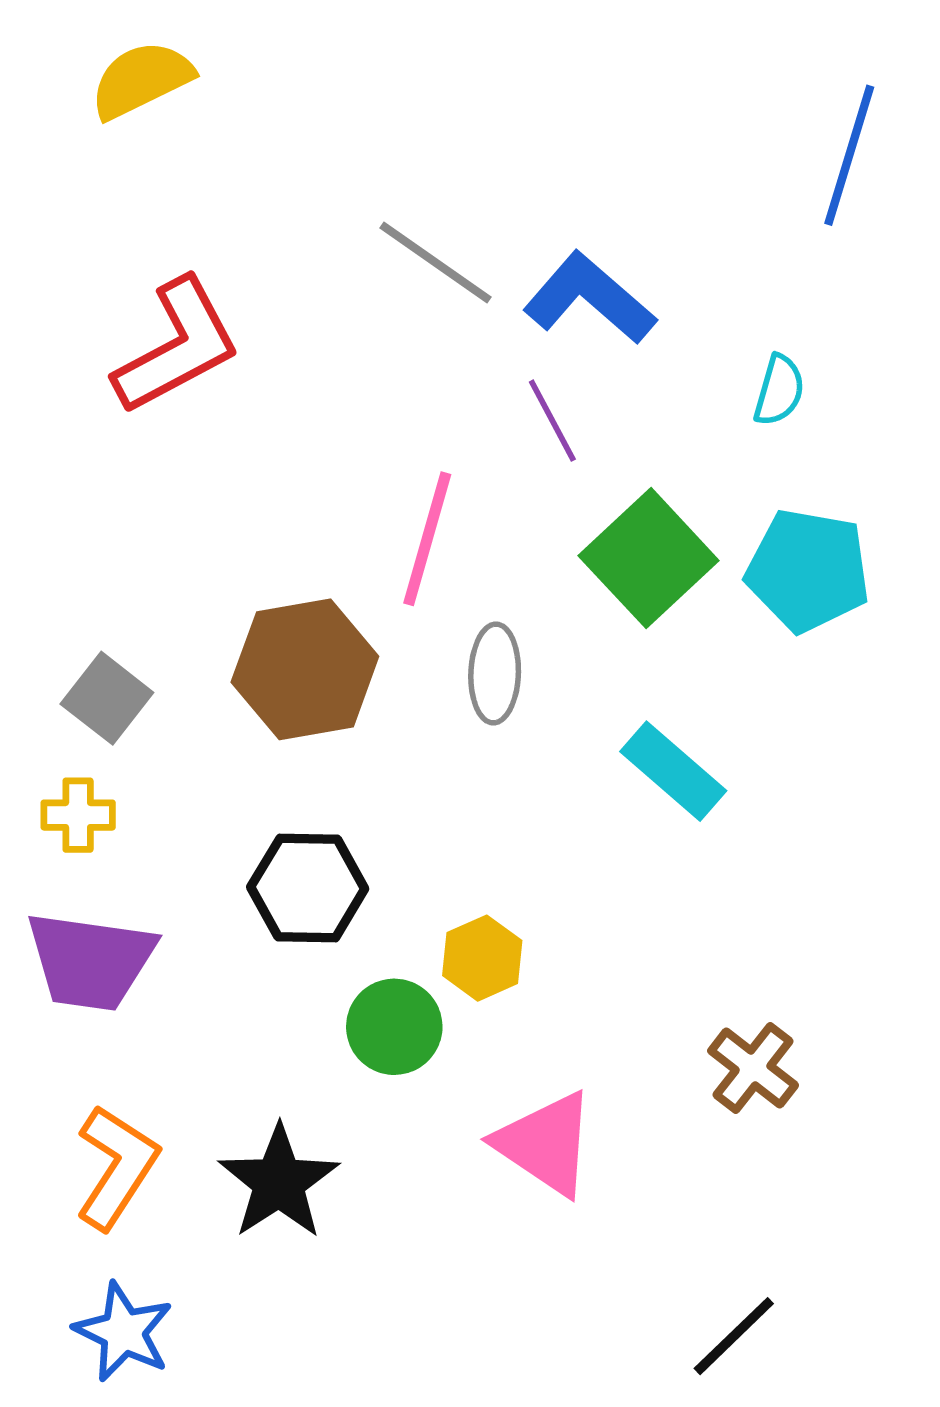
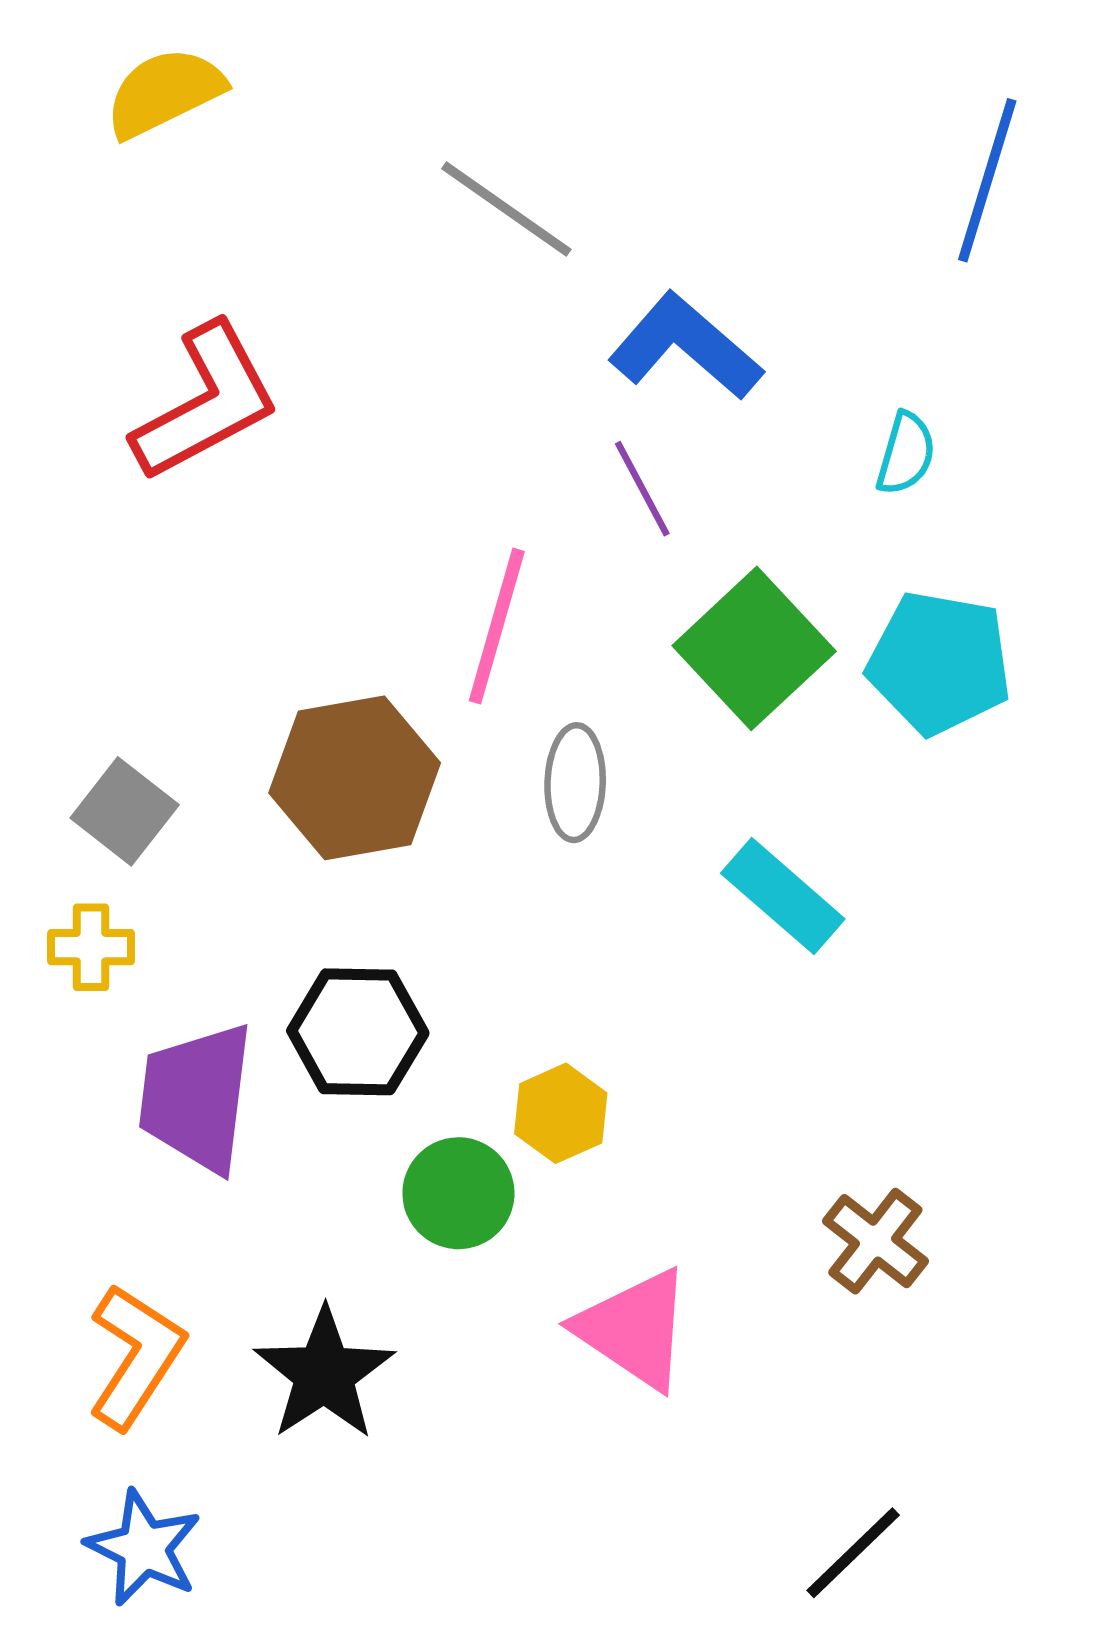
gray line: (435, 262) -> (506, 209), moved
purple trapezoid: (90, 961) -> (196, 1097), moved, turned 89

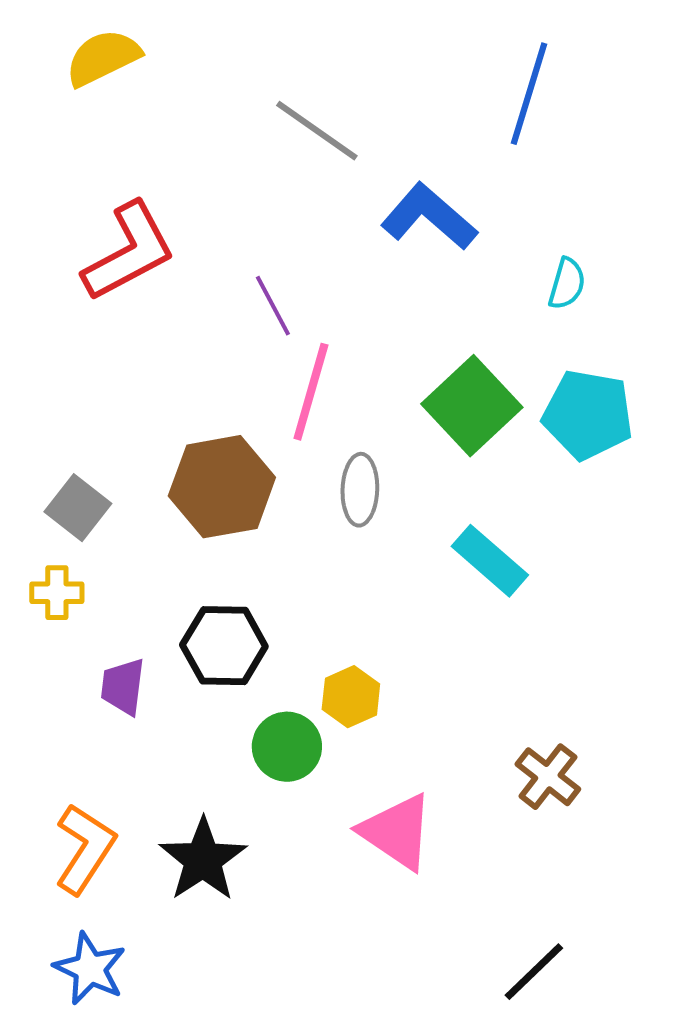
blue line: (987, 180) -> (529, 94), moved
purple line: (642, 489) -> (273, 306), moved
purple trapezoid: (196, 1097) -> (123, 687), size x0.6

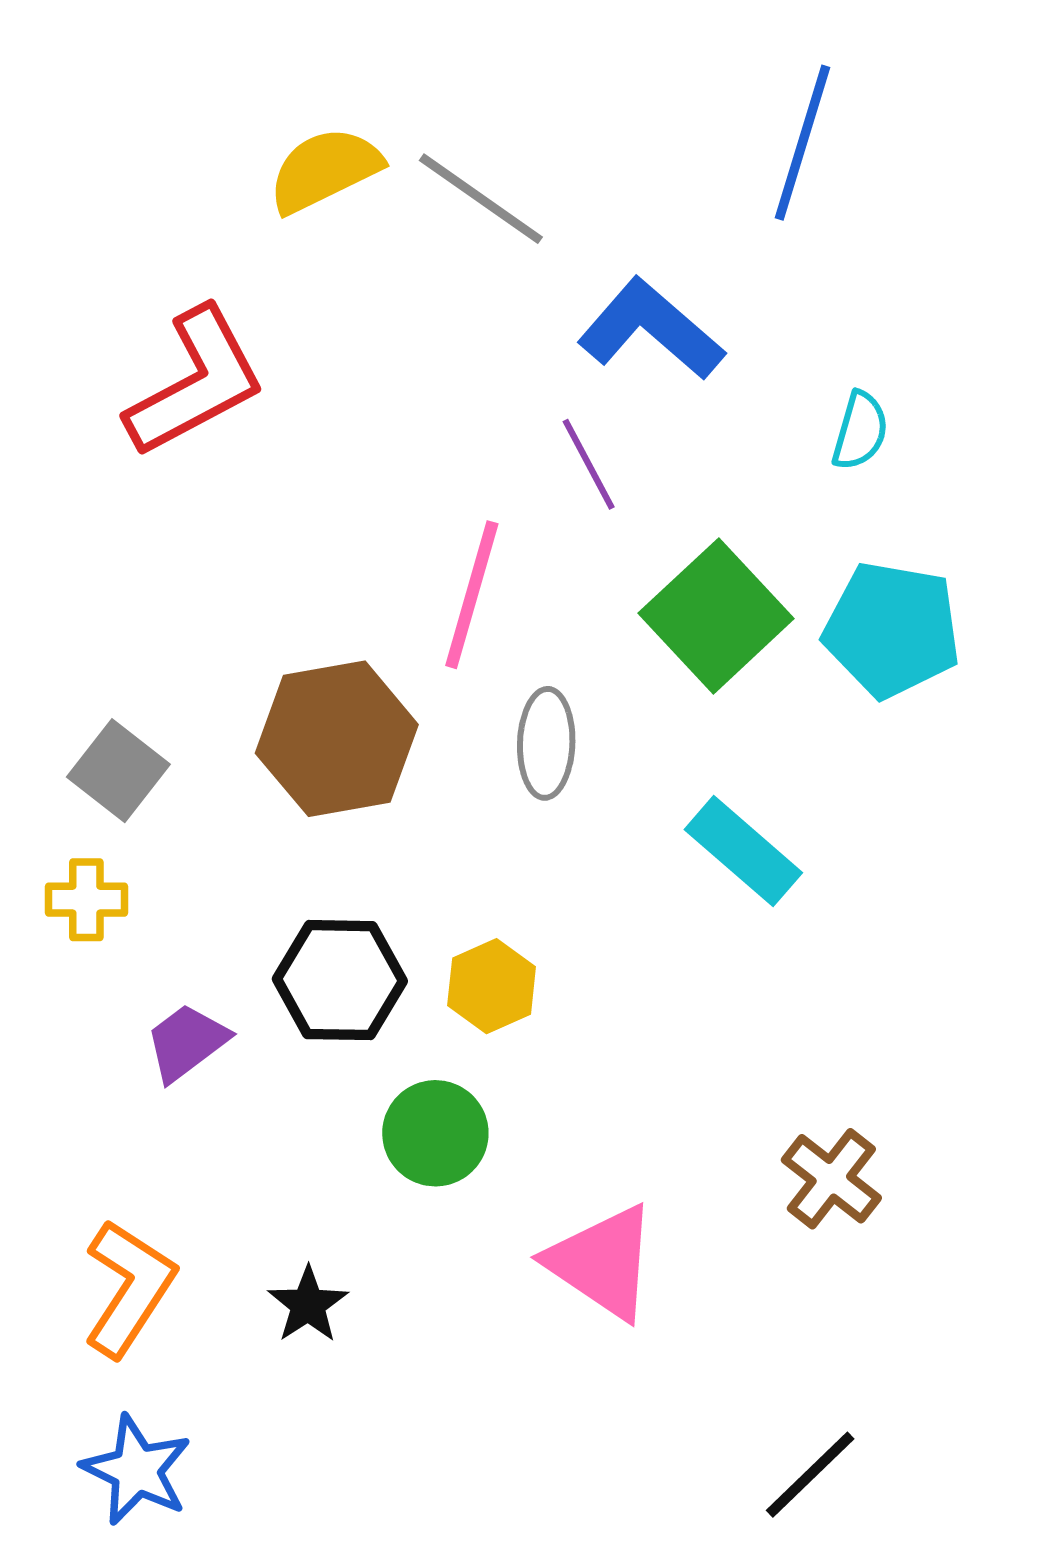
yellow semicircle: (103, 58) -> (325, 170), moved
purple line: (273, 306) -> (589, 464), moved
purple trapezoid: (123, 687) -> (187, 1042), turned 46
yellow hexagon: (351, 697) -> (492, 986), moved
black star: (203, 860) -> (308, 1305), size x0.6

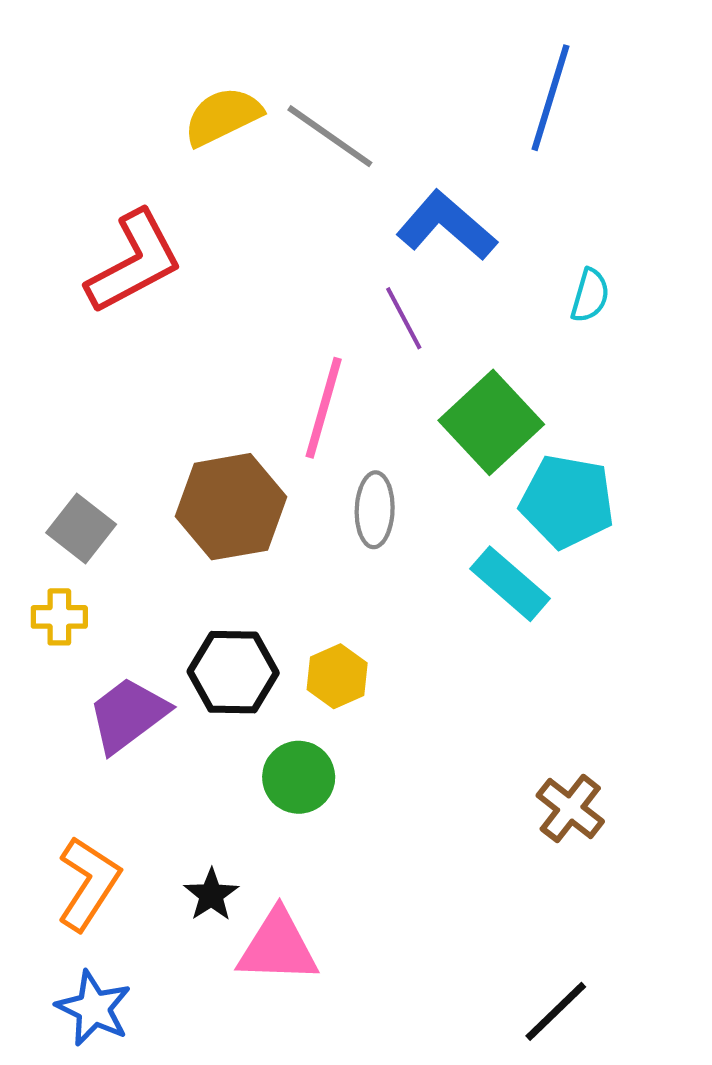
cyan pentagon: (892, 630) -> (567, 501), moved
purple trapezoid: (187, 1042) -> (128, 715), size x1.4
pink triangle: (602, 1262) -> (278, 947), moved, turned -32

